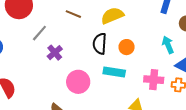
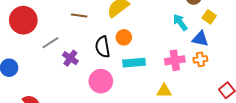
gray line: (39, 33) -> (50, 43), turned 30
black semicircle: (100, 44) -> (103, 47), moved
orange circle: (127, 47) -> (124, 37), moved

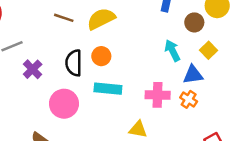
brown line: (79, 16) -> (64, 18), moved
blue triangle: (200, 39) -> (193, 75), turned -30
orange cross: (200, 59) -> (189, 99), turned 32

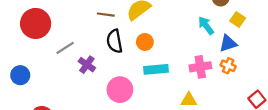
black semicircle: (74, 63) -> (115, 41), moved

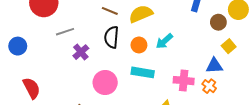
cyan arrow: (206, 26) -> (164, 41), moved, turned -108

